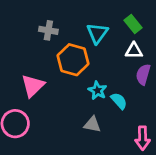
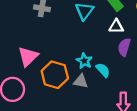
orange hexagon: (73, 60) -> (55, 75), moved
gray triangle: (92, 124) -> (81, 81), moved

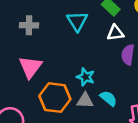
pink triangle: (28, 56) -> (30, 67), moved
cyan semicircle: (103, 70) -> (108, 98), moved

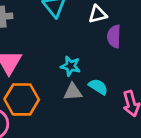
orange hexagon: (55, 98) -> (22, 99), moved

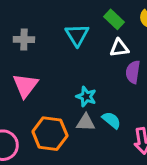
orange hexagon: (22, 99) -> (50, 134), moved

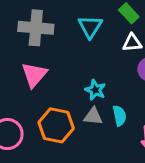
gray cross: (24, 39) -> (36, 28), size x1.6
cyan semicircle: (111, 120) -> (120, 116), turned 36

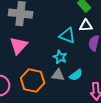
cyan triangle: (90, 27) -> (67, 35), moved, turned -42
cyan semicircle: (120, 116) -> (76, 75), turned 64

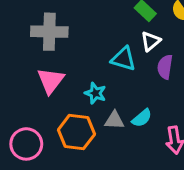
white triangle: (86, 26) -> (151, 41), turned -32
cyan star: (60, 57) -> (95, 93), moved

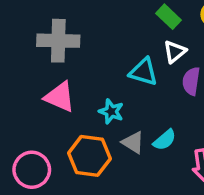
pink triangle: (51, 81) -> (60, 97), turned -44
gray triangle: (114, 120) -> (133, 142), turned 30

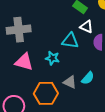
white triangle: (175, 52) -> (86, 27), turned -48
cyan star: (111, 111) -> (52, 58), moved

